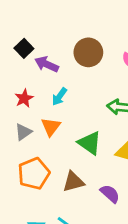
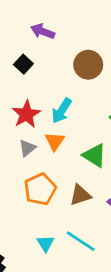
purple arrow: (47, 64) -> (43, 31), moved
cyan arrow: (59, 97) -> (62, 111), size x1.4
red star: (24, 98) -> (26, 114), size x1.5

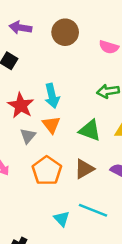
brown circle: (88, 65) -> (65, 32), moved
cyan arrow: (62, 111) -> (52, 96), turned -35

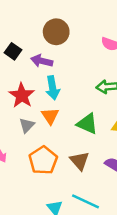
purple arrow: (20, 28) -> (42, 61), moved
brown circle: (65, 32) -> (56, 32), moved
brown triangle: (84, 169) -> (80, 161), turned -45

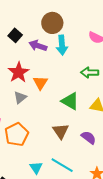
cyan arrow: (53, 88) -> (62, 45), moved
orange triangle: (50, 116) -> (40, 83), moved
orange pentagon: (43, 160) -> (17, 134), moved

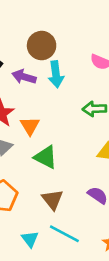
green triangle: (70, 101) -> (46, 157), moved
brown triangle: (61, 131) -> (53, 200), moved

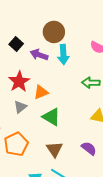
orange triangle: (30, 126) -> (41, 92), turned 35

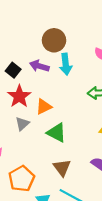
black square: (16, 44) -> (13, 70), moved
orange pentagon: (16, 144) -> (22, 179), moved

